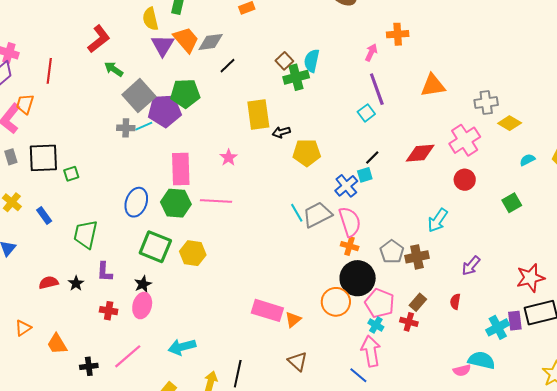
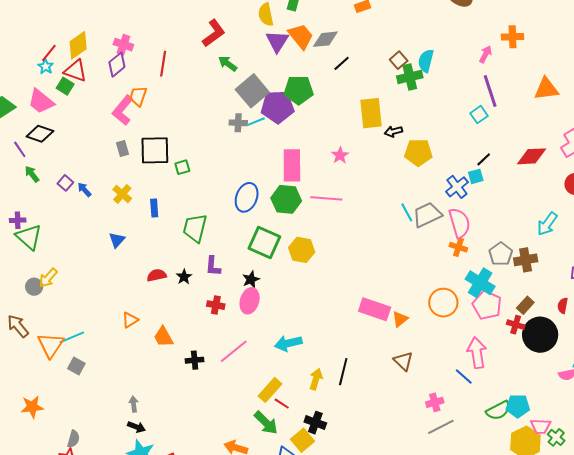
blue rectangle: (44, 215) -> (154, 208), turned 30
black circle: (358, 278) -> (540, 335), moved
cyan cross: (376, 325) -> (480, 283), moved, size x1.8

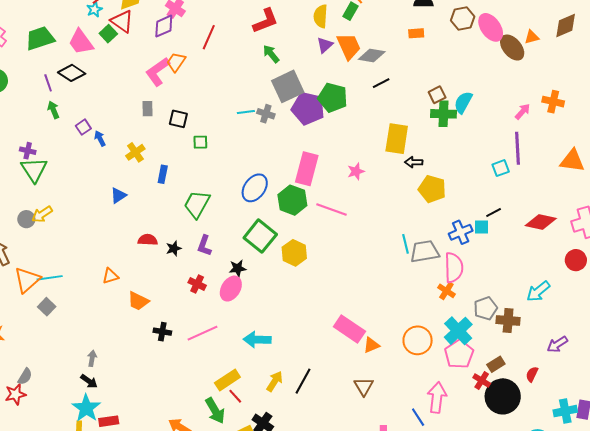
purple triangle: (277, 41) -> (325, 45), size x0.7
cyan line: (256, 122) -> (246, 112), moved
black square: (155, 150) -> (178, 119), size x0.6
orange trapezoid: (163, 337) -> (138, 301), turned -50

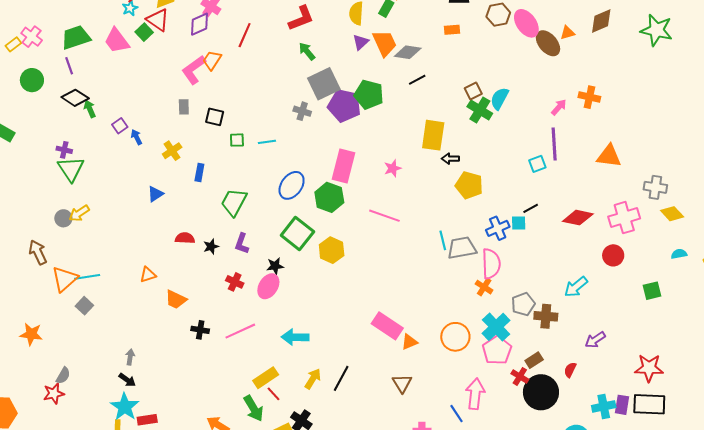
black diamond: (72, 73) -> (75, 98), moved
purple line: (48, 83) -> (69, 66), moved
cyan line: (246, 112) -> (267, 142), moved
green cross: (443, 114) -> (480, 110), turned 30
pink line: (331, 209) -> (384, 216), moved

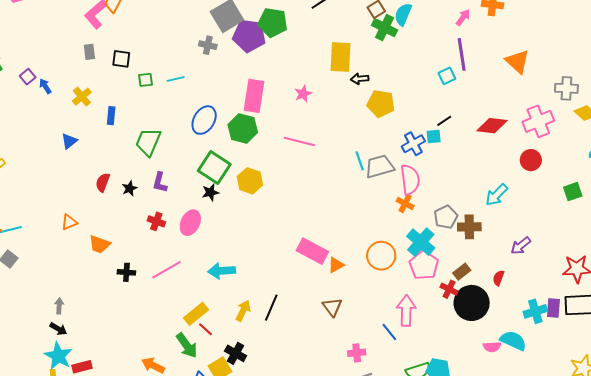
orange triangle: (609, 156) -> (517, 62), turned 40
red semicircle: (185, 238) -> (103, 182), turned -66
black star: (275, 266) -> (210, 192), moved

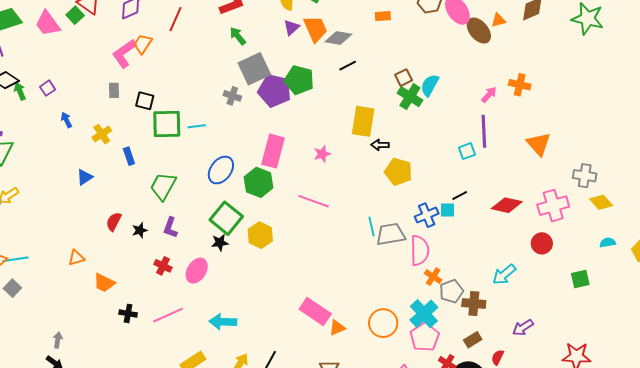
purple square: (28, 77) -> (48, 88), moved
green square: (146, 80) -> (167, 124), size x2.0
blue rectangle: (111, 116) -> (129, 156), turned -30
orange cross: (405, 203) -> (433, 277), moved
brown rectangle: (462, 272) -> (473, 340), moved

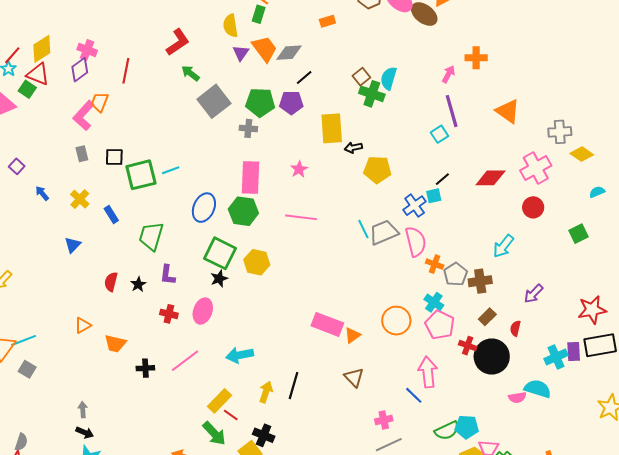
purple pentagon: (274, 91) -> (291, 103), moved, size x0.7
gray cross: (232, 96) -> (248, 128), moved
cyan cross: (424, 314) -> (434, 302), size x0.7

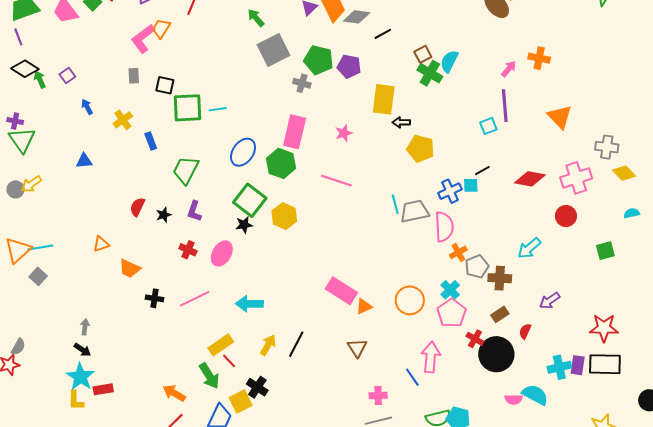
black line: (304, 78) -> (383, 34), moved
blue triangle: (73, 245) -> (84, 161), moved, turned 30
orange cross: (435, 264) -> (458, 252), turned 30

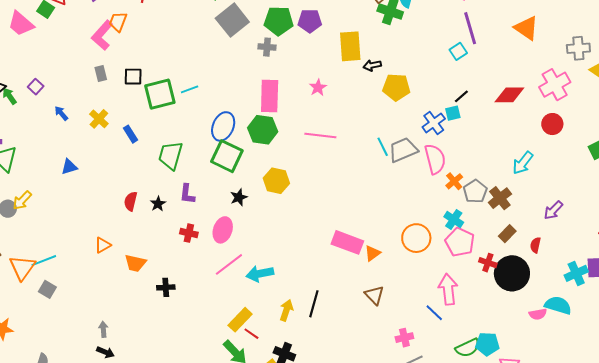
green square: (250, 200) -> (227, 156), moved
brown cross: (500, 278) -> (500, 198), turned -30
pink line: (195, 299) -> (229, 264), moved

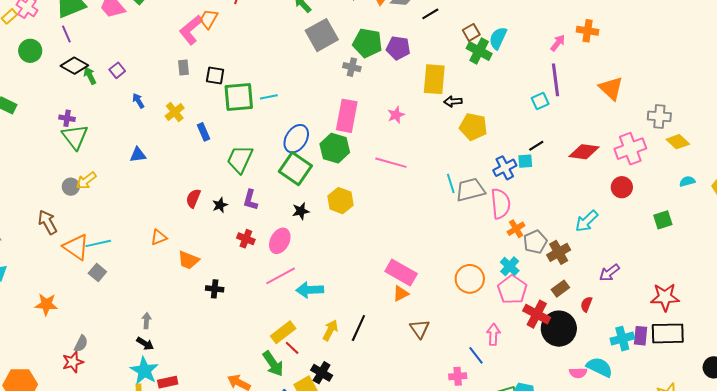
orange triangle: (372, 253) -> (401, 294), moved
red cross: (488, 263) -> (537, 314), size x1.5
orange triangle: (22, 268) -> (76, 247), turned -40
pink arrow: (448, 289) -> (493, 334), size x0.7
pink cross: (404, 338) -> (458, 376), moved

